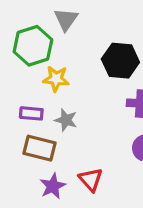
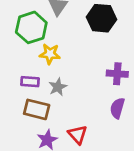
black hexagon: (120, 61) -> (101, 18), moved
gray star: (66, 120) -> (58, 87), turned 30

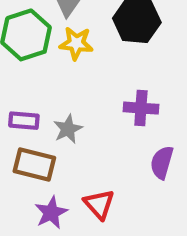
yellow star: (50, 54) -> (76, 43), moved
purple cross: (117, 74) -> (141, 108), moved

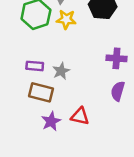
purple cross: (141, 108) -> (116, 58), moved
red triangle: (99, 204) -> (80, 116), turned -36

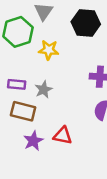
yellow star: (66, 19) -> (49, 50), moved

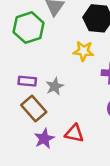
yellow star: (49, 50) -> (83, 51), moved
brown rectangle: (23, 111) -> (34, 109), turned 35

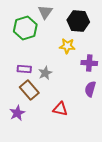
purple star: (44, 139) -> (17, 113), moved

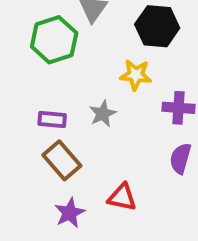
gray star: (45, 73) -> (103, 114), moved
purple star: (17, 113) -> (70, 213), moved

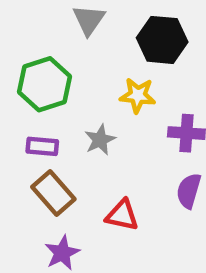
green hexagon: (54, 40) -> (44, 84), moved
red triangle: (122, 197) -> (122, 215), moved

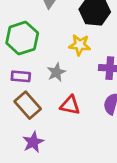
red triangle: (122, 215) -> (70, 105), moved

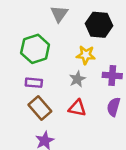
gray star: (56, 72) -> (77, 79), moved

